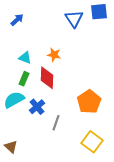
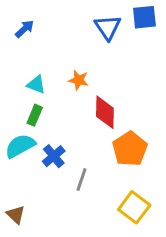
red diamond: (47, 78) -> (105, 112), moved

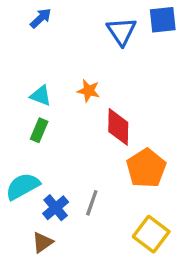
blue arrow: (24, 29) -> (41, 18), moved
cyan semicircle: (20, 146) -> (23, 186), moved
blue cross: (54, 156) -> (56, 208), moved
brown triangle: (16, 215) -> (42, 242), moved, turned 42

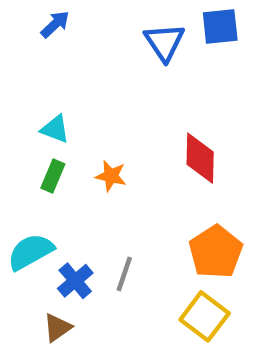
orange star: (89, 91) -> (111, 176), moved
red diamond: (118, 127) -> (200, 158), moved
orange pentagon: (146, 168) -> (216, 252), moved

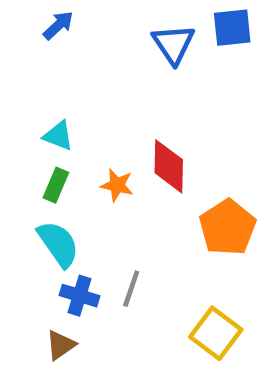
red diamond: (200, 158) -> (169, 166), moved
cyan semicircle: (31, 252) -> (58, 244), moved, turned 84
orange pentagon: (216, 252) -> (228, 227), moved
blue cross: (75, 281) -> (79, 296), turned -33

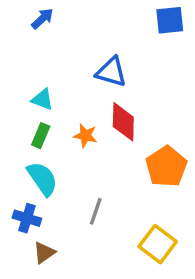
blue triangle: (173, 44) -> (111, 72), moved, turned -40
blue cross: (79, 296) -> (27, 218), moved

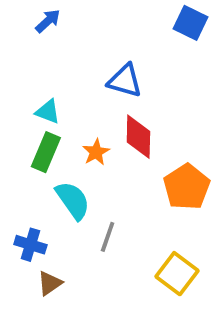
blue square: (170, 20) -> (190, 23), turned 32
green rectangle: (41, 136) -> (46, 152), size x1.4
orange star: (85, 136) -> (96, 152), turned 30
cyan semicircle: (42, 179) -> (73, 200), moved

